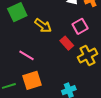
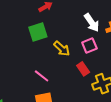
pink square: (80, 26) -> (89, 45), moved

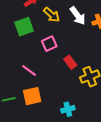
pink square: (89, 45) -> (49, 44), moved
yellow arrow: (62, 49) -> (52, 15), moved

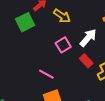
white arrow: (78, 16) -> (88, 38), moved, turned -96
green square: (24, 27) -> (25, 22), moved

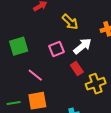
yellow arrow: (62, 16) -> (70, 22), moved
green square: (25, 22) -> (19, 46), moved

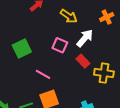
pink square: (57, 49) -> (60, 45), turned -35
yellow cross: (96, 84) -> (104, 73), turned 36

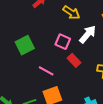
red rectangle: (83, 61) -> (74, 60), moved

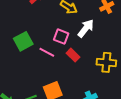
pink line: (46, 71) -> (47, 52), moved

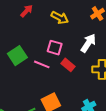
white arrow: (86, 28) -> (88, 43), moved

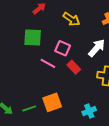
green square: (17, 56) -> (33, 37), moved, turned 30

